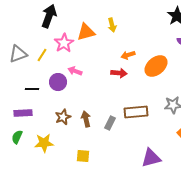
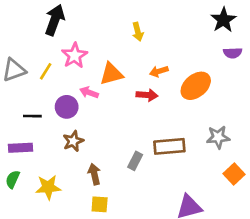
orange triangle: (86, 32) -> (111, 74), moved
brown star: (63, 117) -> (73, 141), moved
brown arrow: (86, 119) -> (94, 174), moved

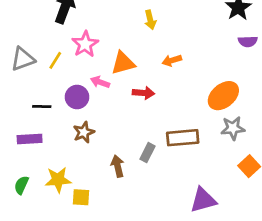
orange ellipse: (196, 86) -> (223, 96), moved
red arrow: (147, 95) -> (143, 93), moved
brown arrow: (94, 174) -> (118, 166), moved
green semicircle: (13, 179) -> (21, 185), moved
yellow square: (100, 204) -> (81, 197), moved

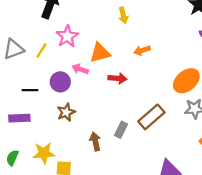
brown rectangle: (183, 138) -> (151, 117), turned -36

